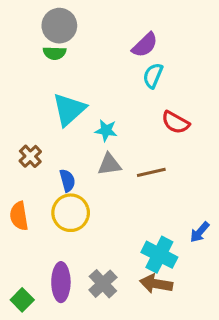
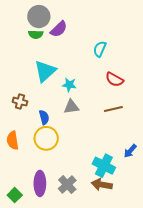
purple semicircle: (145, 45) -> (59, 29), moved
brown cross: (30, 156) -> (20, 102), turned -32
brown line: (151, 172) -> (113, 109), moved

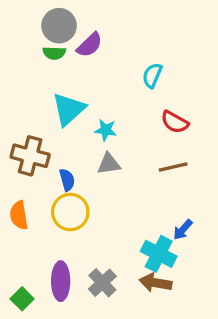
brown cross: (20, 102) -> (30, 156), size x1.6
blue arrow: (130, 151) -> (183, 230), moved

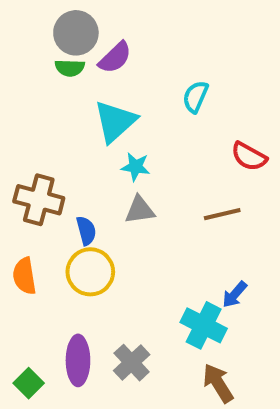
cyan triangle: (69, 109) -> (115, 121), moved
red semicircle: (175, 122) -> (249, 156), moved
brown arrow: (155, 283) -> (218, 383), moved, turned 48

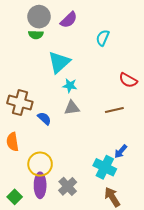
purple semicircle: (115, 58) -> (69, 20), moved
cyan semicircle: (195, 97) -> (103, 38), moved
blue semicircle: (86, 231) -> (44, 118), turned -32
yellow circle: (90, 272) -> (40, 164), moved

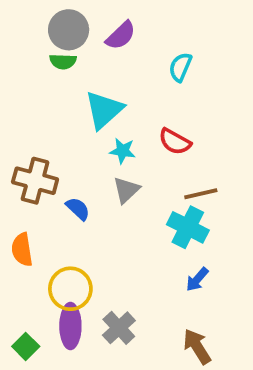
red semicircle: (128, 80) -> (175, 142), moved
gray triangle: (72, 108) -> (126, 190), turned -35
blue arrow: (121, 151) -> (197, 279), moved
cyan cross: (105, 167) -> (188, 227), moved

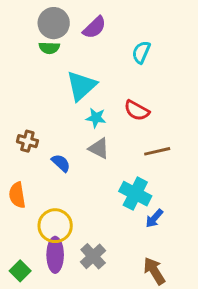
brown cross: (35, 181) -> (27, 141), size x0.6
gray triangle: (126, 190) -> (99, 148), turned -50
cyan cross: (188, 227) -> (135, 194), moved

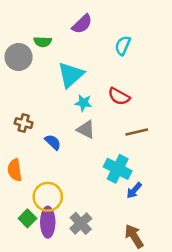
gray circle: (54, 23) -> (19, 57), moved
green square: (20, 271) -> (27, 218), moved

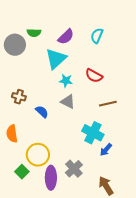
purple semicircle: (82, 24) -> (66, 37), moved
purple ellipse: (48, 222) -> (51, 178), moved
gray cross: (81, 223) -> (74, 169), moved

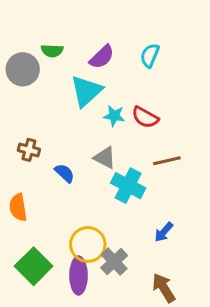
cyan star: (66, 81) -> (114, 116), moved
cyan cross: (93, 133) -> (128, 186), moved
yellow circle: (38, 155) -> (88, 244), moved
green square: (22, 172) -> (34, 266), size x1.6

